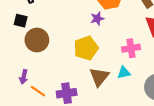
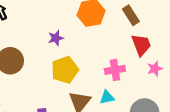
purple star: (97, 19) -> (56, 38), moved

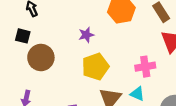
cyan triangle: (107, 97) -> (137, 94), turned 35

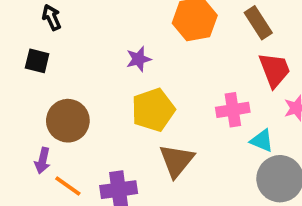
brown circle: (41, 58) -> (68, 121), moved
cyan triangle: (137, 94) -> (262, 141), moved

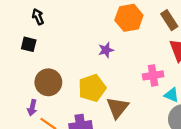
purple star: (139, 59) -> (106, 50), moved
yellow pentagon: (153, 110) -> (92, 88), moved

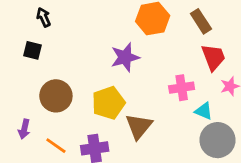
purple star: (106, 50) -> (125, 57), size x1.5
purple arrow: (32, 108) -> (24, 129), moved

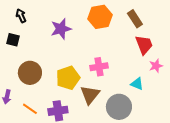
purple star: (125, 57) -> (61, 29), moved
pink cross: (182, 88) -> (99, 67), moved
gray circle: (218, 140) -> (119, 107), moved

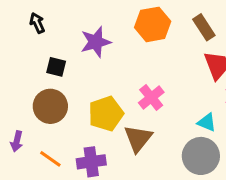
black square: (13, 40) -> (56, 67), moved
pink cross: (99, 67) -> (151, 98), turned -30
gray circle: (119, 107) -> (201, 156), moved

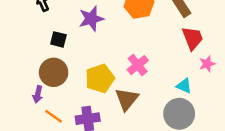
purple arrow: (17, 141) -> (38, 94), moved

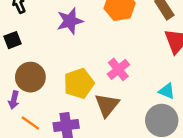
black square: (58, 39) -> (13, 40), moved, turned -35

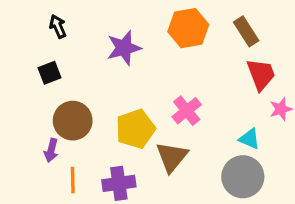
orange line: (30, 123) -> (73, 180), turned 54

